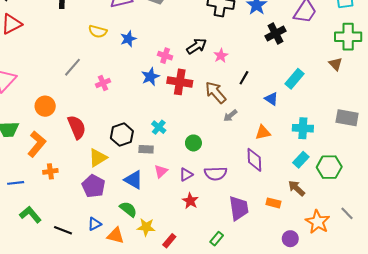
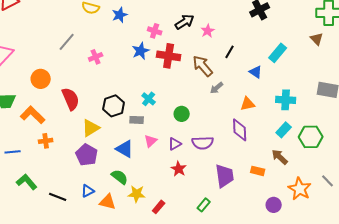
orange L-shape: (37, 144) -> (33, 115), turned -85

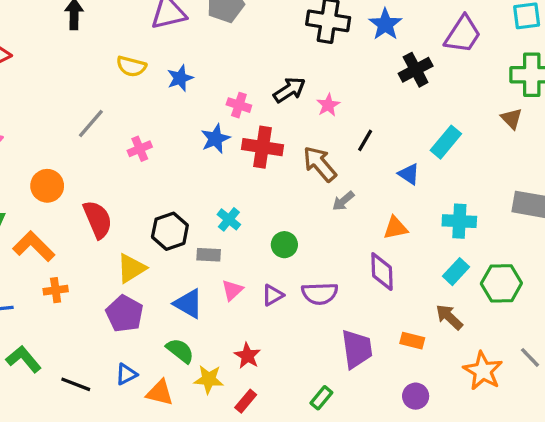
red star: (179, 169) -> (247, 356), moved
purple circle: (274, 205) -> (416, 396), moved

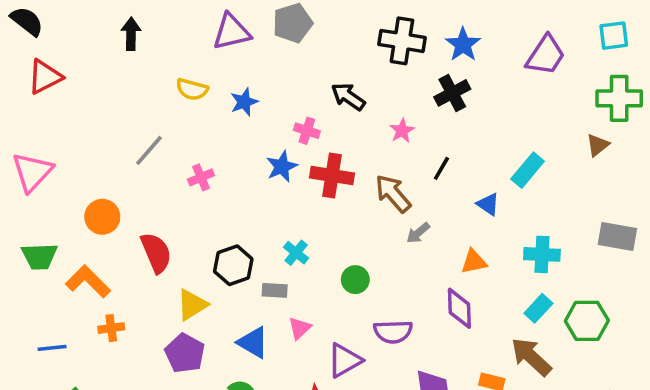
black cross: (416, 70) -> (452, 93), moved
black arrow: (289, 90) -> (348, 97), moved, turned -112
brown triangle: (512, 119) -> (598, 145), turned 35
purple triangle: (273, 295) -> (345, 360), moved, size x1.5
brown arrow: (449, 317) -> (531, 357), size x1.4

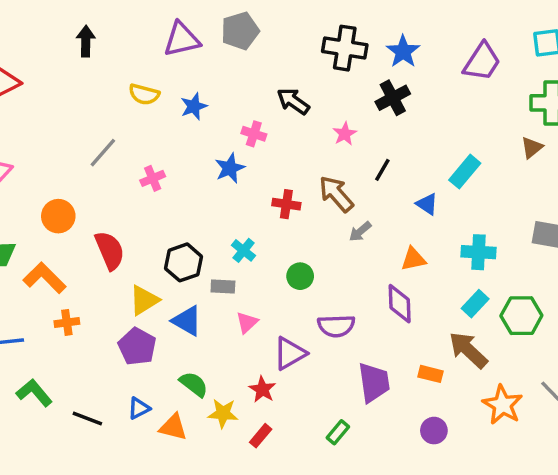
red cross: (332, 176) -> (286, 204), moved, size x0.7
blue triangle: (253, 342) -> (187, 321), moved

